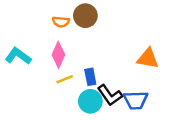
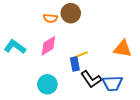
pink diamond: (58, 55) -> (48, 46), turned 35
yellow line: (65, 79) -> (81, 55), moved
cyan circle: (90, 101) -> (47, 84), moved

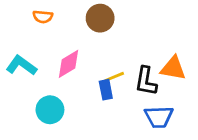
orange semicircle: (50, 18) -> (43, 17), moved
black L-shape: (91, 79) -> (146, 81), moved, turned 45
cyan circle: (47, 84) -> (50, 110), moved

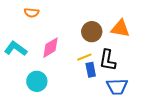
brown circle: (100, 18) -> (92, 32), moved
orange triangle: (173, 68) -> (120, 29), moved
blue rectangle: (106, 90) -> (91, 70), moved

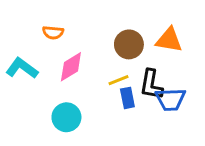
orange semicircle: (32, 13) -> (53, 33), moved
cyan circle: (37, 81) -> (66, 117), moved
blue trapezoid: (117, 87) -> (171, 99), moved

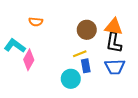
pink diamond: (71, 67) -> (29, 60), moved, turned -30
black L-shape: (151, 85) -> (114, 43), moved
cyan circle: (66, 117) -> (71, 79), moved

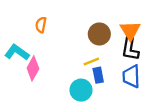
orange semicircle: (36, 22) -> (41, 25), turned 96
orange triangle: (114, 27) -> (130, 31), turned 48
blue trapezoid: (115, 67) -> (131, 76), turned 90

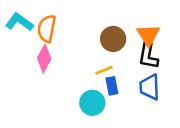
orange semicircle: (41, 25) -> (47, 29), size x1.5
cyan L-shape: (17, 52) -> (19, 22), moved
pink diamond: (33, 68) -> (44, 58), moved

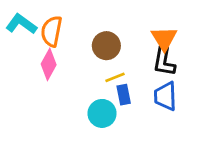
brown circle: (113, 39) -> (106, 46), moved

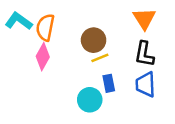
orange triangle: (164, 38) -> (144, 19), moved
yellow line: (115, 77) -> (100, 58), moved

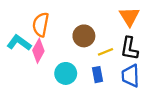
cyan L-shape: (19, 21) -> (19, 43), moved
yellow line: (100, 58) -> (106, 52), moved
cyan circle: (90, 100) -> (66, 73), moved

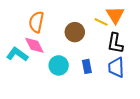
cyan L-shape: (19, 43) -> (17, 54), moved
pink diamond: (38, 51) -> (34, 45), turned -55
yellow line: (106, 52) -> (101, 22), moved, turned 48

